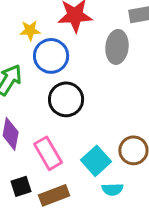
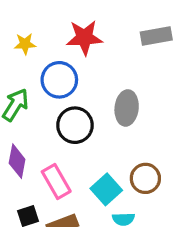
yellow star: (30, 30) -> (25, 44), moved
gray ellipse: (117, 47) -> (127, 108), moved

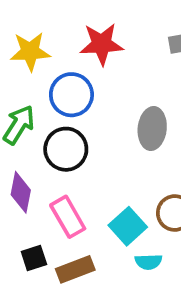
yellow star: (25, 44) -> (30, 52), size x1.5
black circle: (75, 125) -> (66, 149), moved

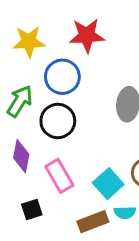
brown rectangle: (75, 269) -> (93, 222), moved

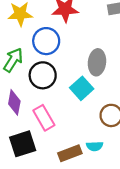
cyan square: (108, 184) -> (82, 88), moved
black square: (32, 209) -> (23, 144), size x1.6

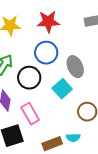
blue circle: (46, 41) -> (46, 53), moved
gray ellipse: (97, 62) -> (75, 67), turned -30

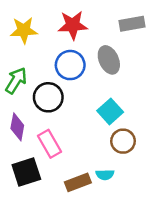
gray ellipse: (75, 67) -> (109, 60), moved
cyan square: (62, 89) -> (110, 111), moved

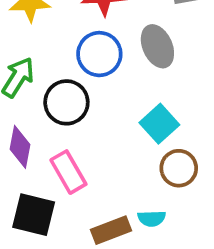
black square: (26, 172) -> (34, 215), turned 32

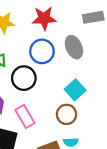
brown circle: (179, 168) -> (67, 114), moved

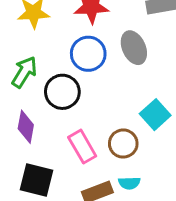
cyan square: (75, 90) -> (155, 115), moved
pink rectangle: (25, 116) -> (82, 147), moved

